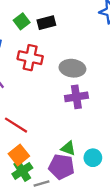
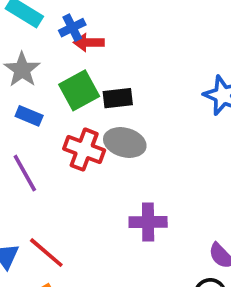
green square: (22, 21) -> (79, 90), size x1.5
gray ellipse: (72, 68) -> (125, 143), moved

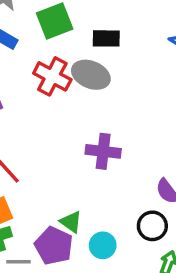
black rectangle: (118, 98) -> (106, 38), moved

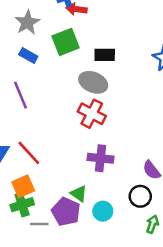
red cross: (52, 76) -> (92, 114), moved
purple cross: (103, 151) -> (100, 158), moved

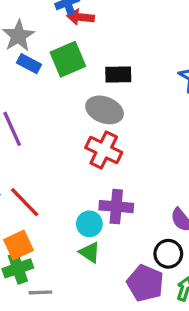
blue rectangle: (28, 55) -> (29, 64), moved
cyan circle: (103, 211) -> (89, 224), moved
purple pentagon: (66, 212) -> (145, 283), moved

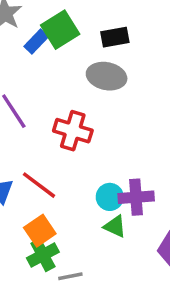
blue rectangle: (29, 64) -> (36, 41), moved, turned -65
red cross: (104, 150) -> (73, 131), moved
purple cross: (116, 207) -> (136, 197), moved

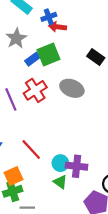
black rectangle: (115, 37) -> (96, 57), moved, turned 35
red cross: (73, 131) -> (35, 90), moved, turned 30
red line: (39, 185) -> (31, 149), moved

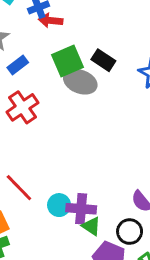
green square: (49, 54) -> (67, 61), moved
gray ellipse: (72, 88) -> (80, 82), moved
green triangle: (60, 182) -> (91, 226), moved

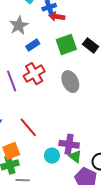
gray ellipse: (80, 82) -> (70, 82), moved, turned 40
cyan circle: (59, 205) -> (52, 156), moved

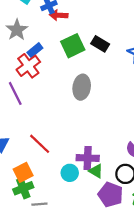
red cross: (34, 74) -> (28, 66), moved
gray ellipse: (70, 82) -> (82, 87), turned 40

